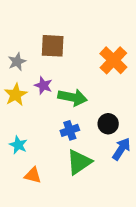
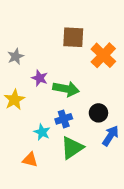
brown square: (53, 46) -> (73, 37), moved
yellow star: (16, 95) -> (14, 100), moved
cyan star: (18, 145) -> (42, 132), moved

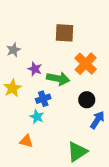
orange cross: (103, 55) -> (86, 64), moved
blue cross: (64, 119) -> (43, 99), moved
green triangle: (72, 148) -> (77, 152), moved

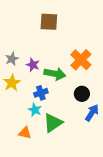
brown square: (64, 33) -> (49, 22), moved
gray star: (14, 50) -> (12, 59), moved
green triangle: (77, 152) -> (53, 123), moved

